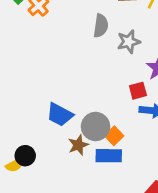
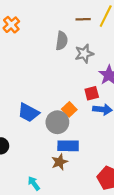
orange square: (114, 136) -> (69, 109), moved
brown star: (78, 145) -> (60, 162), moved

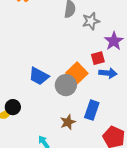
orange square: (69, 109) -> (77, 73), size x1.5
blue rectangle: (68, 146) -> (92, 110), moved, turned -72

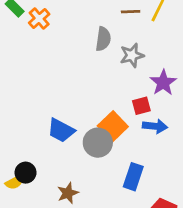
brown star: (68, 122) -> (68, 193), moved

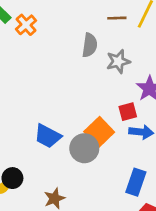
blue rectangle: (133, 177) -> (136, 182), moved

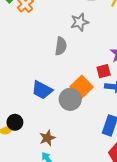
gray semicircle: (90, 45) -> (61, 46), moved
gray star: (118, 61) -> (80, 22), moved

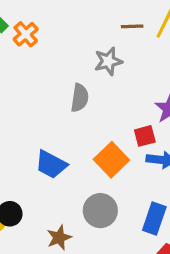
gray circle: (70, 99) -> (100, 211), moved

